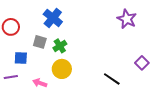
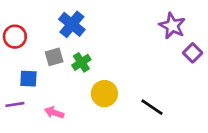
gray square: (40, 42) -> (54, 57), turned -32
purple square: (142, 63) -> (193, 53), moved
yellow circle: (62, 69) -> (104, 94), moved

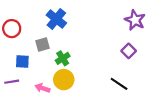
purple square: (193, 53) -> (129, 51), moved
green cross: (81, 62) -> (63, 58), moved
yellow circle: (104, 94) -> (64, 80), moved

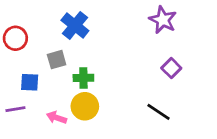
purple star: (135, 20) -> (163, 20), moved
green cross: (63, 58) -> (83, 78), turned 32

